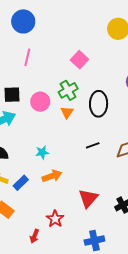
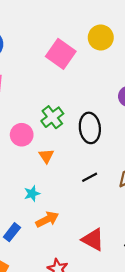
pink square: (79, 60) -> (61, 54), moved, size x1.4
orange triangle: (67, 112) -> (46, 156), moved
red triangle: (88, 198) -> (93, 240), turned -35

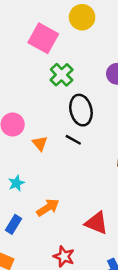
green cross: (52, 117) -> (62, 75), moved
black line: (90, 177) -> (73, 140), moved, turned 63
cyan star: (32, 194) -> (16, 183), moved

